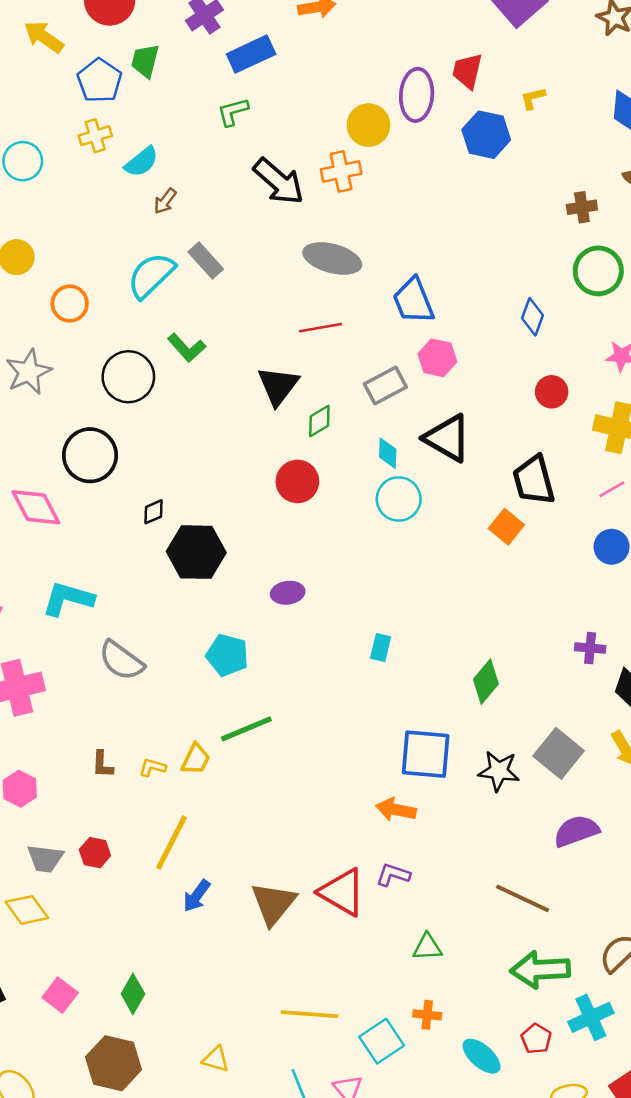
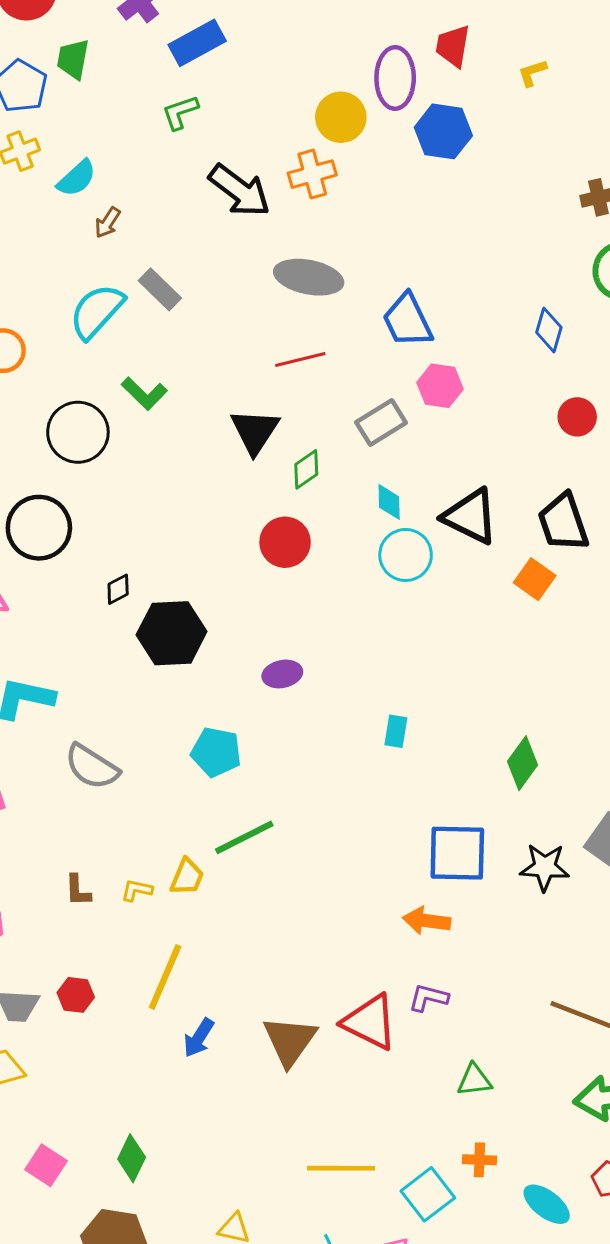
blue hexagon: (486, 135) -> (443, 131), moved
black triangle: (448, 438) -> (470, 516), moved

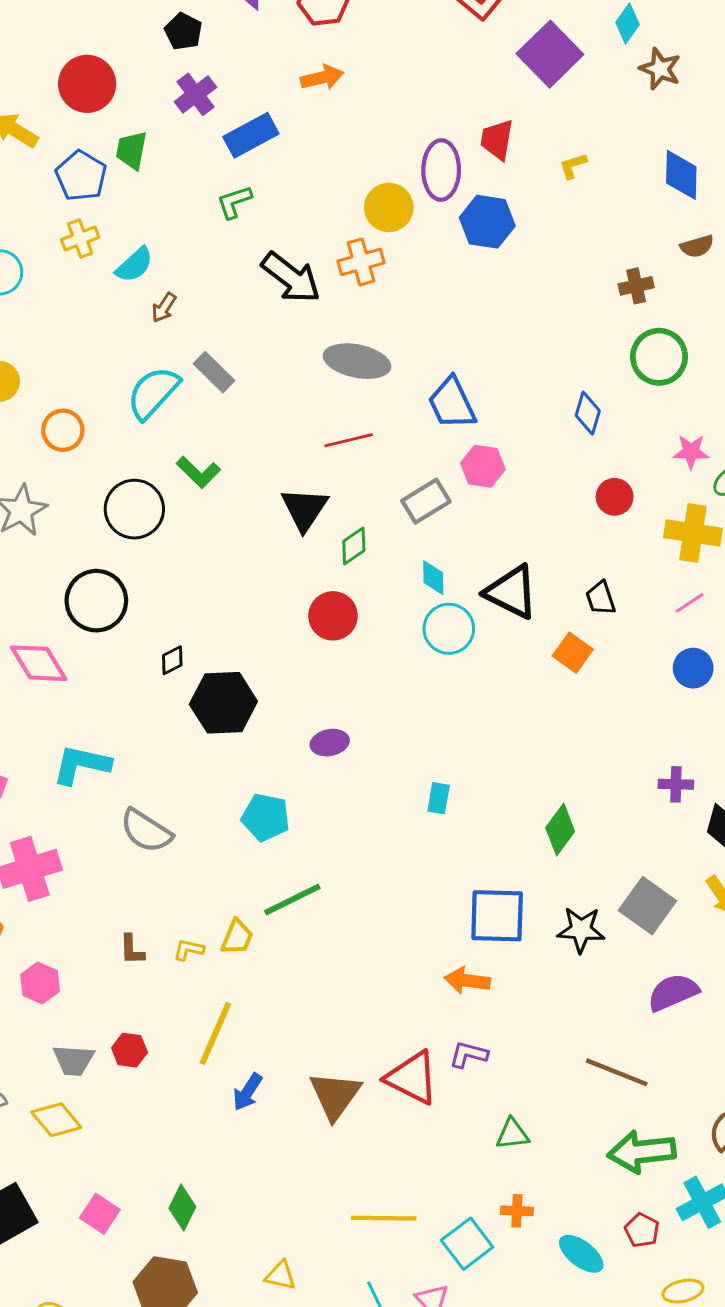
black trapezoid: (563, 522) -> (601, 598), size x0.6

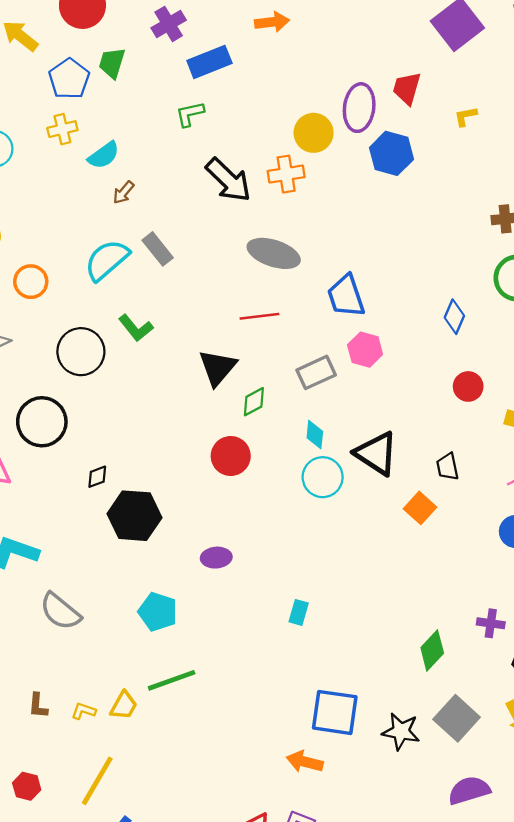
green diamond: (560, 830) -> (432, 650), moved

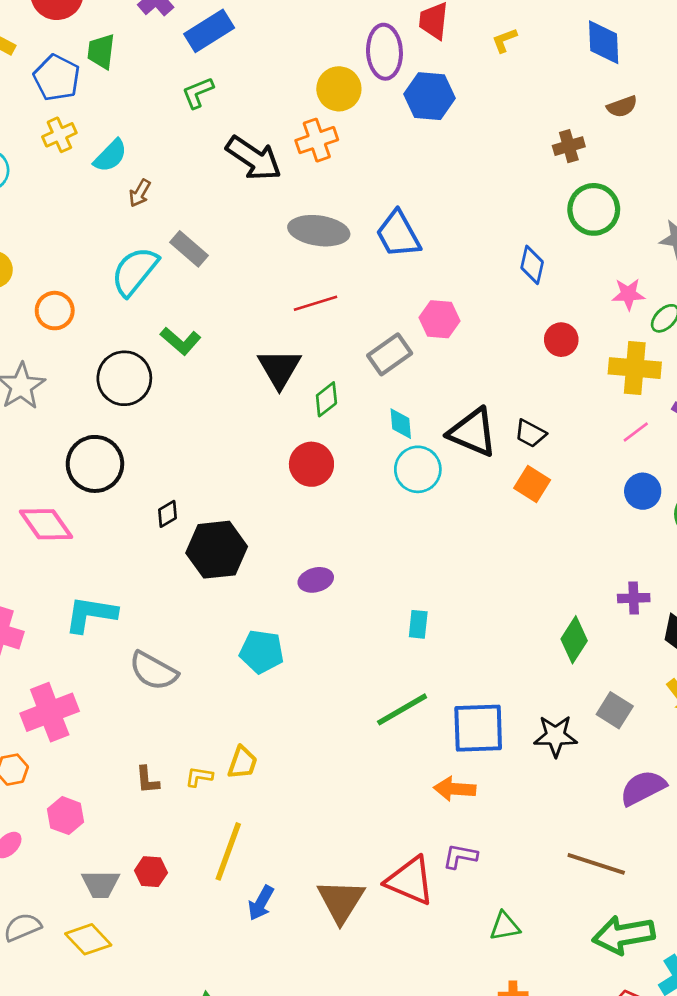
blue trapezoid: (346, 296) -> (398, 234), moved
black trapezoid: (447, 467) -> (530, 433), moved, turned -40
green line: (172, 680) -> (402, 709), moved
gray square: (457, 718) -> (615, 710), size x0.7

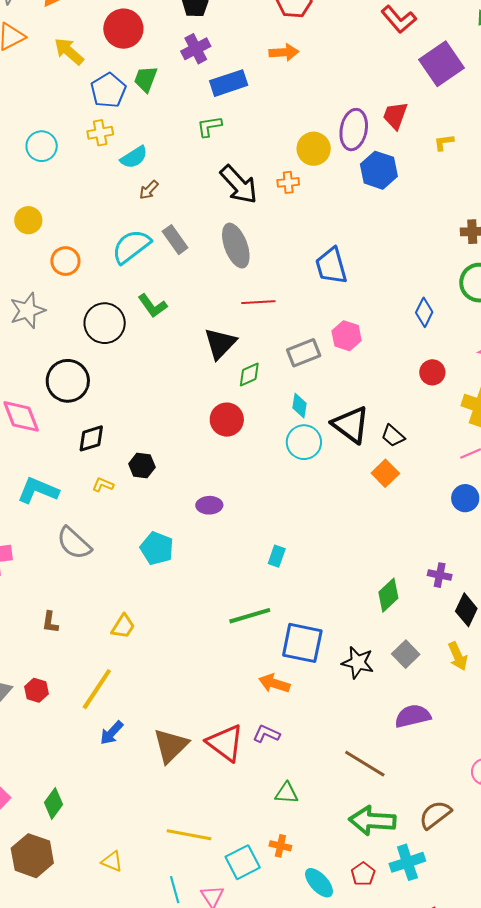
orange cross: (317, 140) -> (288, 182), size x0.7
gray ellipse: (319, 231) -> (236, 246), moved, turned 48
black diamond: (167, 514) -> (91, 438), moved, size x1.4
black hexagon: (217, 550) -> (142, 465), size x0.6
yellow L-shape: (199, 777) -> (103, 485), moved

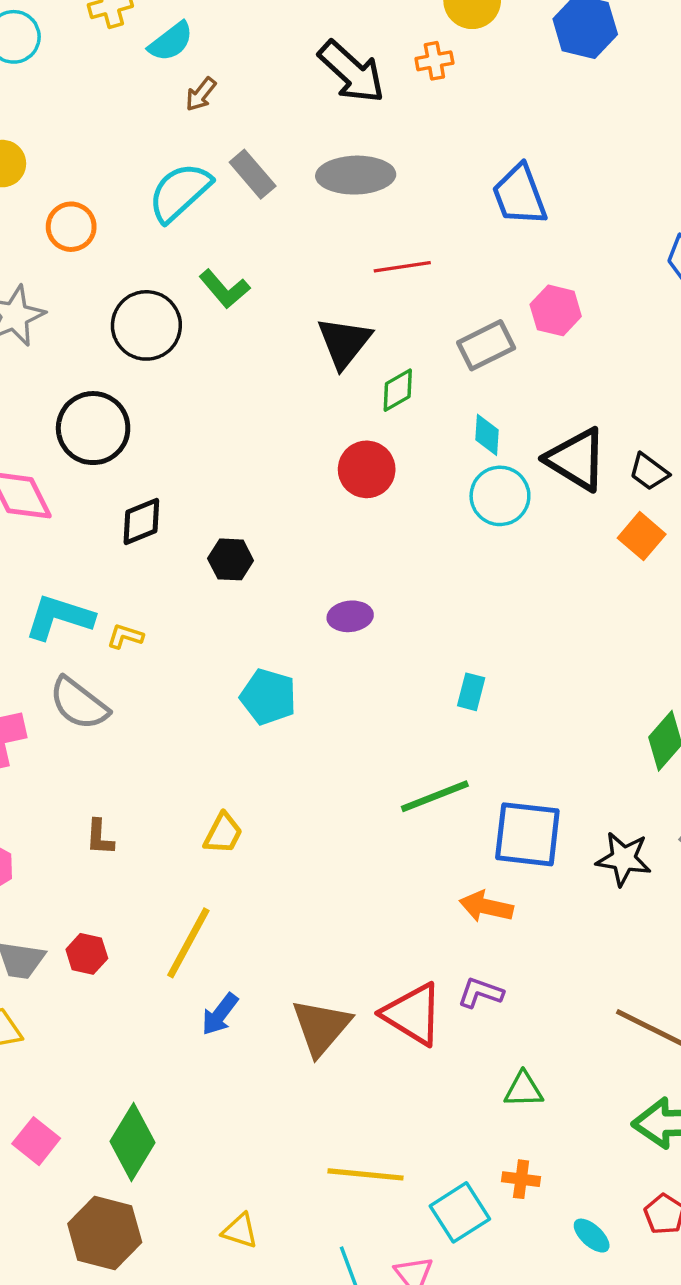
gray ellipse: (236, 246) -> (356, 175), turned -66
yellow L-shape: (103, 485) -> (125, 636), moved
gray semicircle: (74, 543) -> (79, 704), moved
green diamond: (53, 803) -> (133, 1142), size x1.4
cyan ellipse: (319, 883) -> (592, 1236), size x0.7

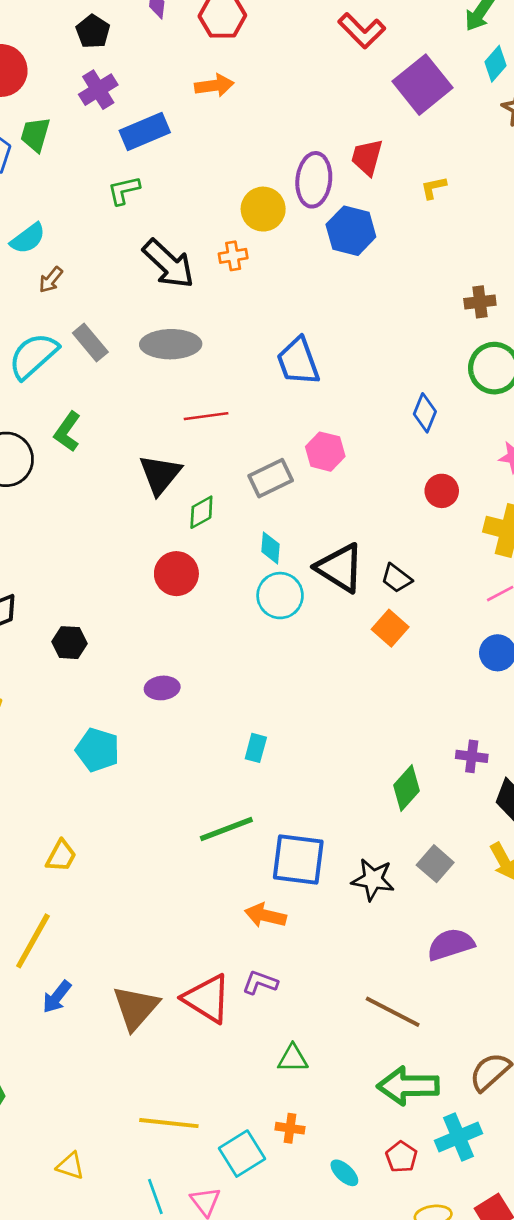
green L-shape: (224, 289) -> (67, 432), turned 75

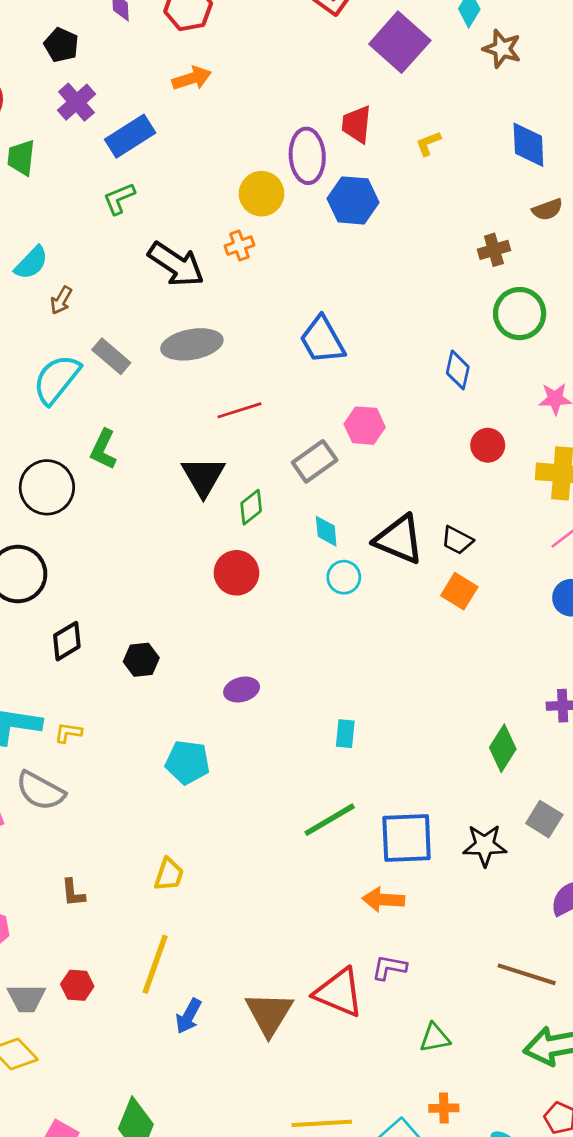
cyan circle: (280, 596) -> (344, 577), size x0.7

